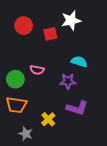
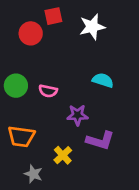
red square: (50, 34) -> (53, 16), moved
green circle: (15, 79) -> (16, 86), moved
purple star: (68, 81) -> (77, 115), moved

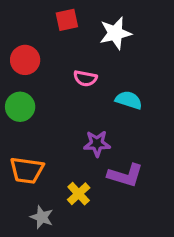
red circle: (31, 33) -> (25, 60), moved
pink semicircle: (48, 91) -> (85, 78), moved

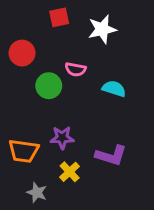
green circle: (20, 107) -> (49, 86), moved
purple star: (97, 144) -> (62, 138), moved

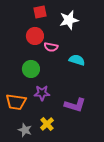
red circle: (22, 53) -> (35, 36), moved
green circle: (49, 86) -> (31, 69), moved
yellow cross: (70, 172) -> (47, 124), moved

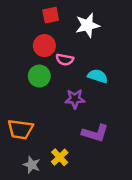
green circle: (31, 69) -> (39, 76), moved
purple star: (42, 93) -> (75, 99), moved

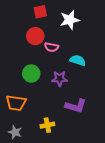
green circle: (39, 76) -> (31, 74), moved
yellow cross: (60, 157) -> (47, 125), turned 32
gray star: (32, 165) -> (15, 132), moved

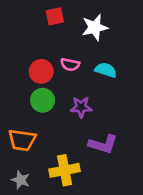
red circle: (35, 36) -> (41, 71), moved
cyan semicircle: (78, 60) -> (106, 70), moved
yellow cross: (47, 125) -> (65, 170), size x1.5

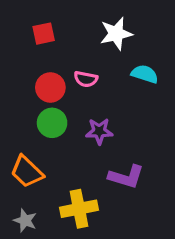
red square: (55, 16) -> (44, 34), moved
cyan semicircle: (106, 70) -> (145, 74), moved
orange trapezoid: (22, 140) -> (27, 172), turned 36

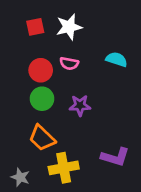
white star: (116, 34) -> (69, 27), moved
orange trapezoid: (27, 172) -> (42, 138), moved
purple L-shape: (126, 177) -> (115, 157), moved

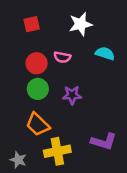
white star: (69, 27) -> (81, 24), moved

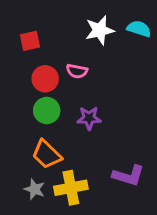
red square: (32, 24) -> (30, 41), moved
cyan semicircle: (105, 53) -> (139, 29), moved
gray star: (18, 160) -> (35, 189), moved

